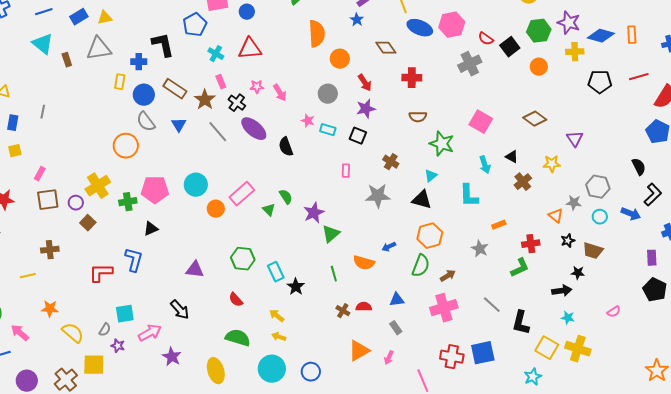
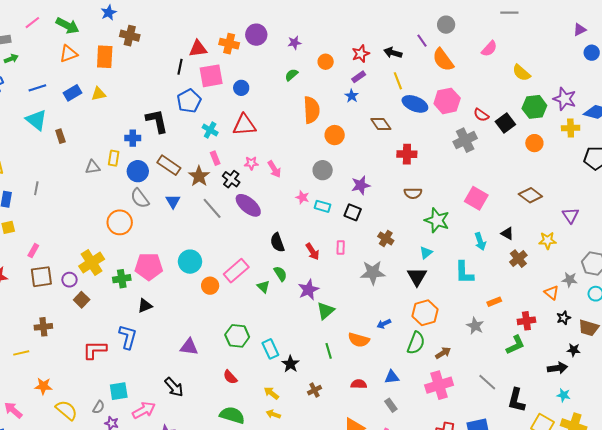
gray triangle: (99, 49) -> (93, 167), moved, size x0.6
red arrow: (365, 83) -> (313, 252), moved
black semicircle: (286, 147) -> (277, 242), moved
black triangle: (422, 200) -> (417, 277), turned 45
brown cross: (343, 311) -> (315, 390), moved, turned 32

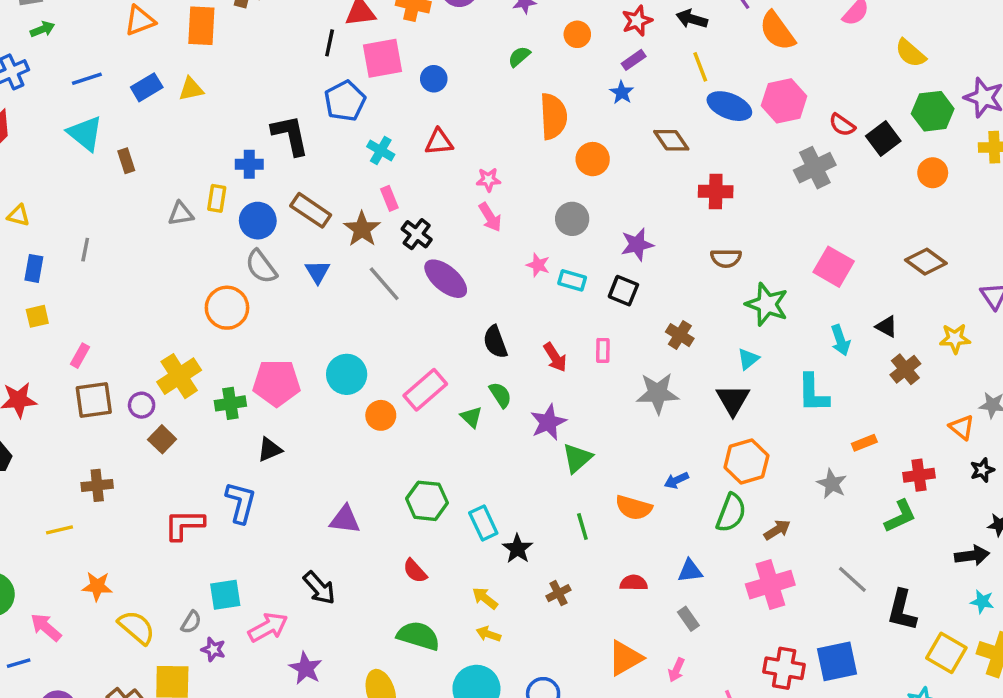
red triangle: (244, 125) -> (439, 142), size x0.7
pink star: (251, 163) -> (488, 180), moved

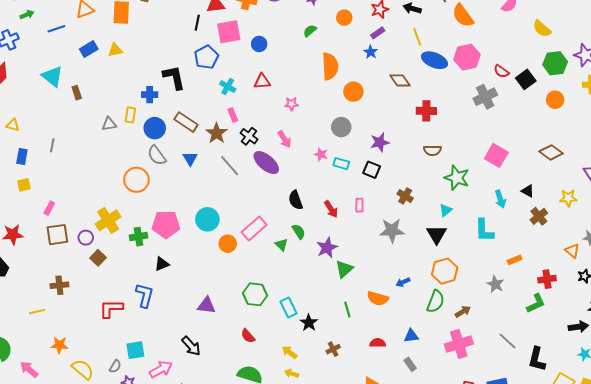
blue line: (87, 79) -> (56, 29), moved
pink arrow: (490, 217) -> (284, 139), moved

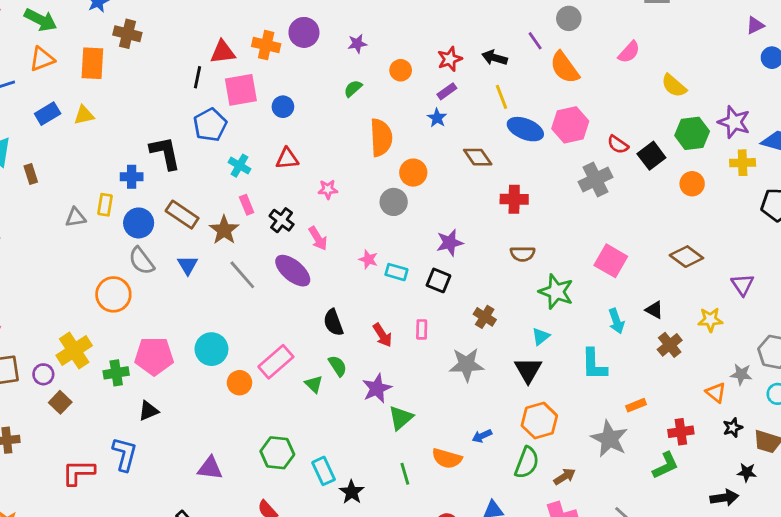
gray circle: (341, 127) -> (394, 202), moved
black cross: (249, 136) -> (282, 220), moved
gray star: (495, 284) -> (609, 439), size x1.5

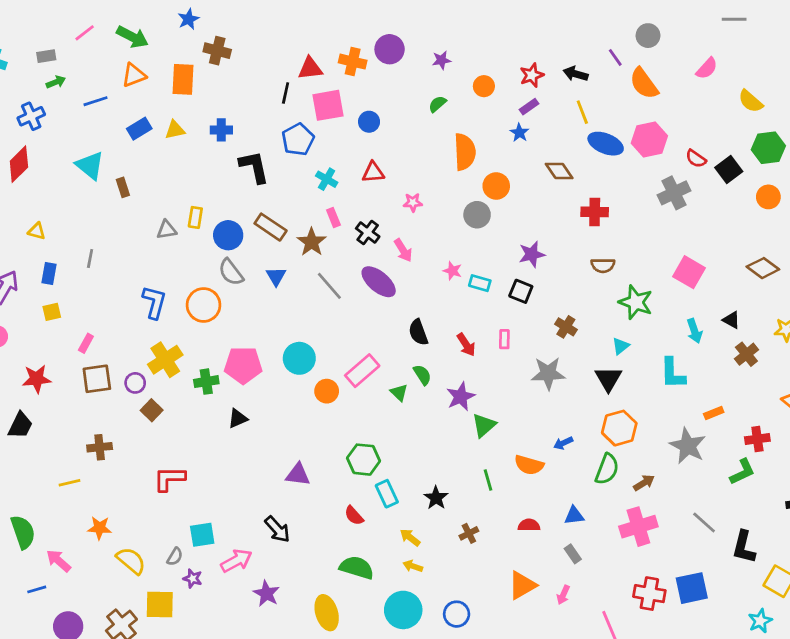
blue cross: (132, 177) -> (221, 130), moved
blue L-shape: (125, 454) -> (154, 302), moved
cyan rectangle: (324, 471) -> (387, 494), moved

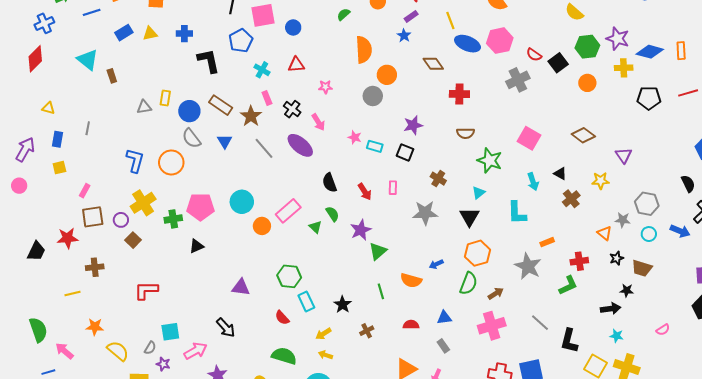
red star: (37, 379) -> (67, 238), moved
yellow arrow: (410, 537) -> (323, 334), turned -70

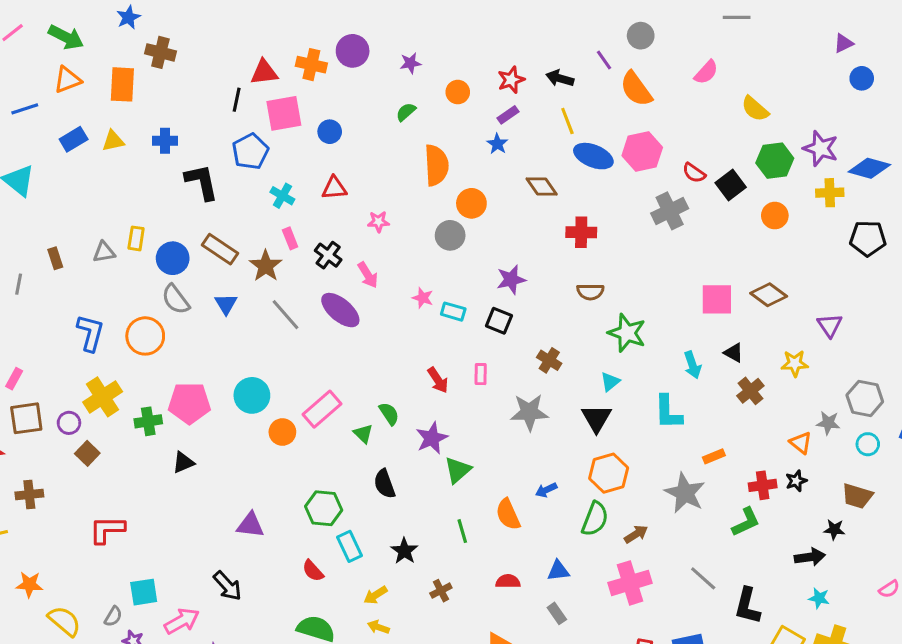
brown rectangle: (112, 76) -> (55, 258), moved
pink square: (529, 138) -> (717, 299), moved, turned -30
black semicircle: (329, 183) -> (385, 484), moved
black star: (617, 258) -> (796, 481), moved
orange semicircle: (411, 280) -> (508, 514), turned 50

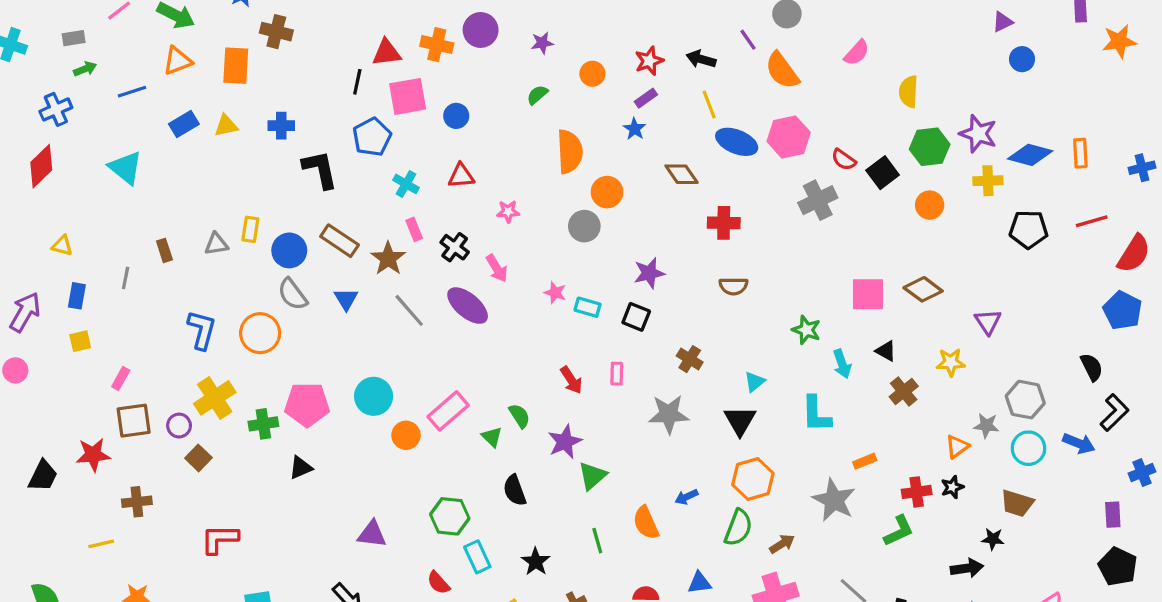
yellow semicircle: (755, 109) -> (909, 92), turned 52
green star: (627, 333) -> (806, 330), moved, size x0.7
orange triangle: (801, 443) -> (957, 447), turned 45
cyan circle: (868, 444) -> (1028, 448), size x1.4

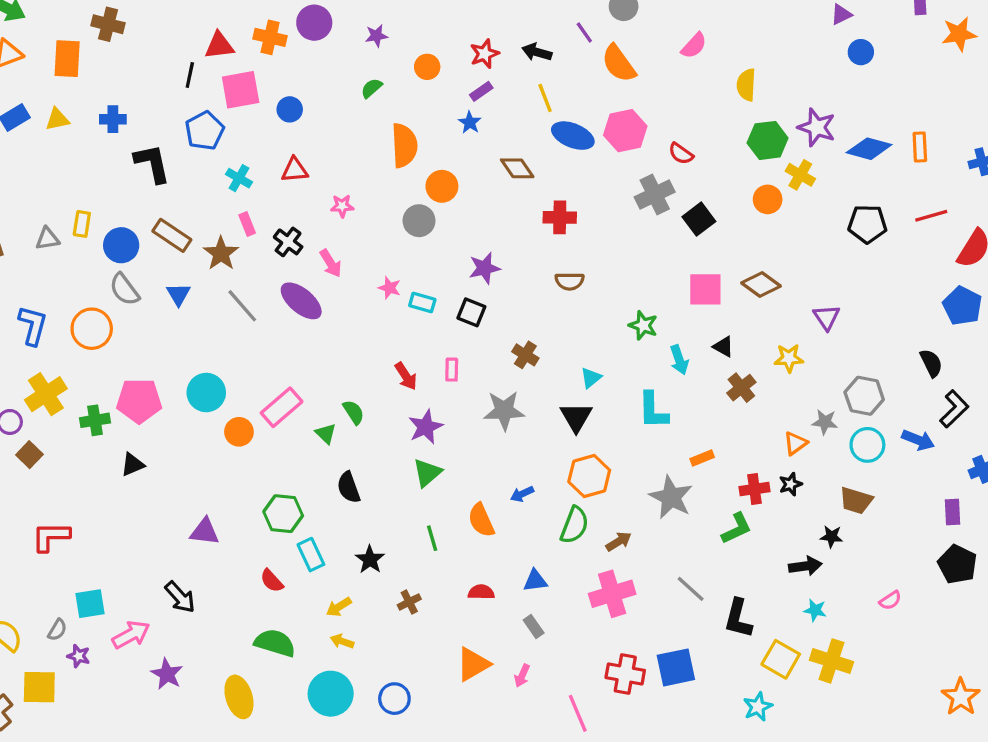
black square: (883, 173) -> (699, 219), moved
yellow cross: (988, 181) -> (800, 175), moved, turned 32
purple star: (565, 442) -> (426, 427), moved

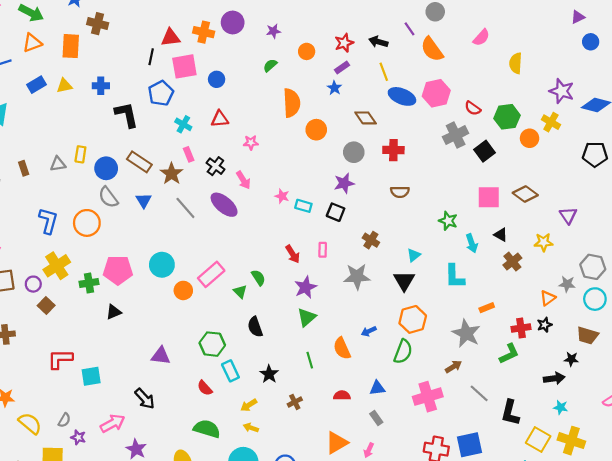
green hexagon: (768, 140) -> (507, 117), moved
gray circle: (419, 221) -> (354, 152), moved
brown arrow: (619, 541) -> (453, 367), moved
cyan square: (90, 604) -> (91, 376), moved

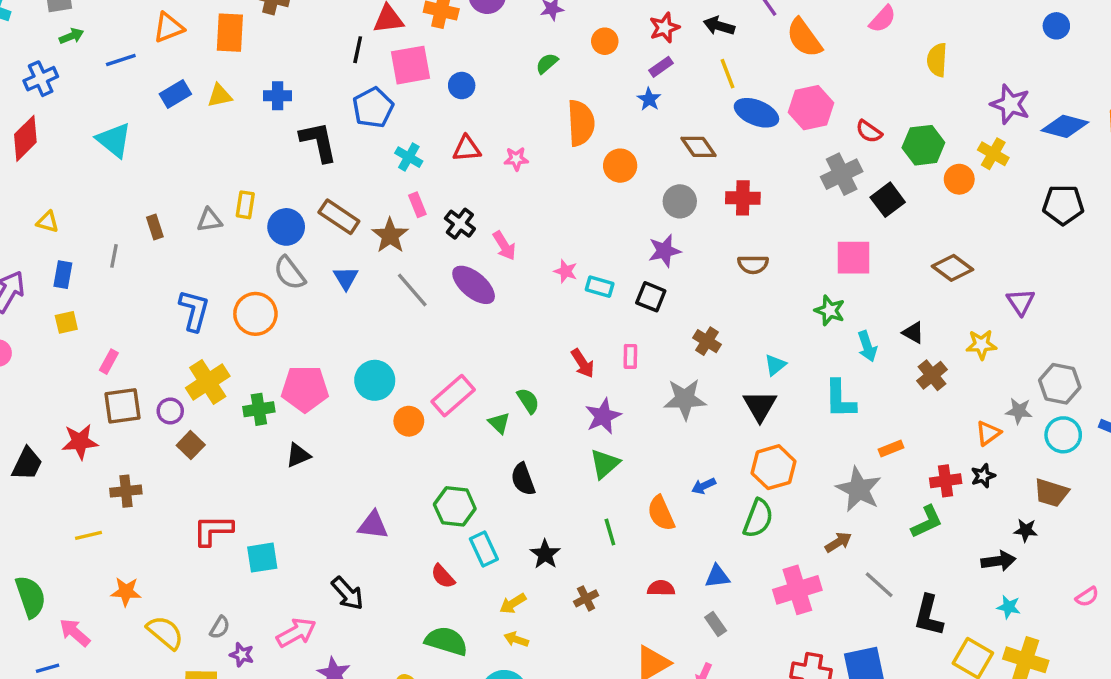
pink star: (251, 143) -> (516, 159), moved
pink square: (489, 197) -> (854, 258), moved

